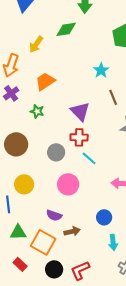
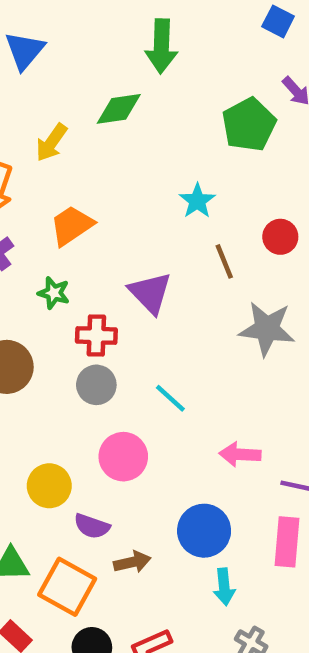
red cross: (79, 137) -> (96, 335), moved
yellow circle: (24, 184) -> (49, 486), moved
blue circle: (104, 217) -> (204, 531), size x1.5

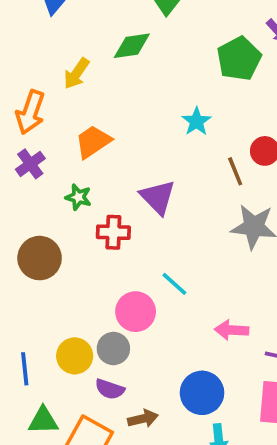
brown line: (224, 261) -> (235, 171), moved
gray circle: (96, 385) -> (113, 349), moved
pink circle: (123, 457) -> (136, 312), moved

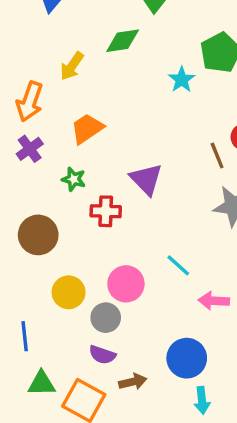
cyan star: (196, 121) -> (182, 80), moved
cyan line: (174, 284) -> (178, 265), moved
yellow circle: (75, 356) -> (69, 292), moved

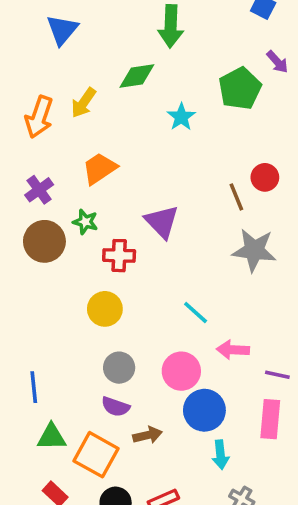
cyan star: (182, 80) -> (181, 117), moved
orange arrow: (30, 102) -> (39, 117), moved
brown circle: (38, 235) -> (44, 241), moved
pink circle: (126, 284) -> (181, 371), moved
yellow circle: (69, 292) -> (105, 309), moved

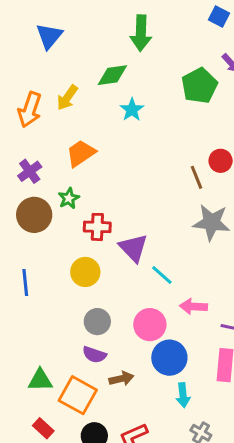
cyan star: (181, 117) -> (132, 110), moved
green star: (85, 222) -> (69, 198), turned 30
purple triangle: (162, 222) -> (133, 248), moved
blue line: (34, 387) -> (25, 282), moved

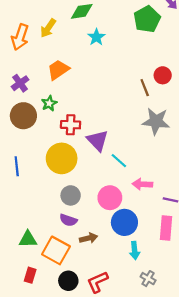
yellow circle: (85, 272) -> (62, 158), size x1.4
red rectangle: (43, 428) -> (30, 275), turned 64

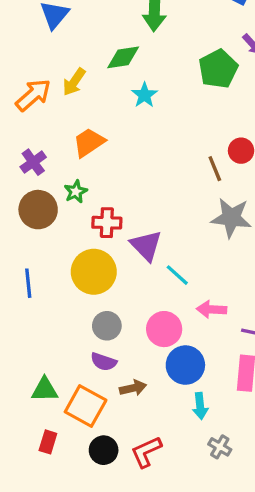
orange arrow: (20, 37) -> (33, 95), turned -150

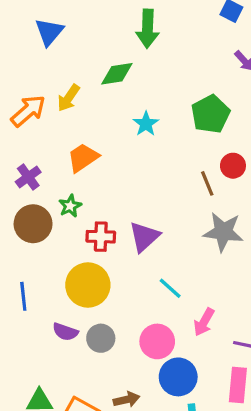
green pentagon: (218, 69) -> (210, 114), moved
cyan star: (144, 95) -> (146, 124), moved
purple triangle: (146, 246) -> (144, 237), moved, turned 32
pink arrow: (212, 309) -> (204, 322), turned -64
purple semicircle: (104, 362) -> (65, 332), moved

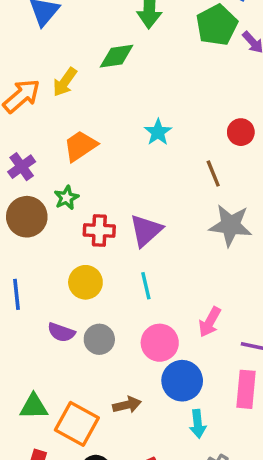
green pentagon: (210, 114) -> (217, 25), moved
cyan star: (146, 124) -> (158, 132), moved
red circle: (233, 166) -> (241, 132), moved
yellow circle: (88, 285) -> (85, 282), size x0.7
cyan line: (170, 288) -> (146, 286), moved, turned 35

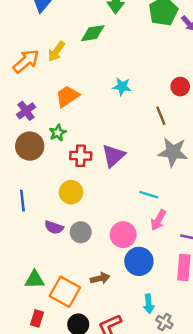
cyan star: (158, 132) -> (122, 87), turned -30
cyan line: (146, 286) -> (149, 195), moved, turned -60
cyan arrow: (198, 424) -> (149, 304), moved

